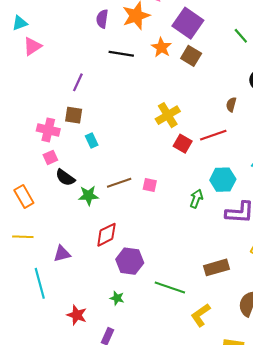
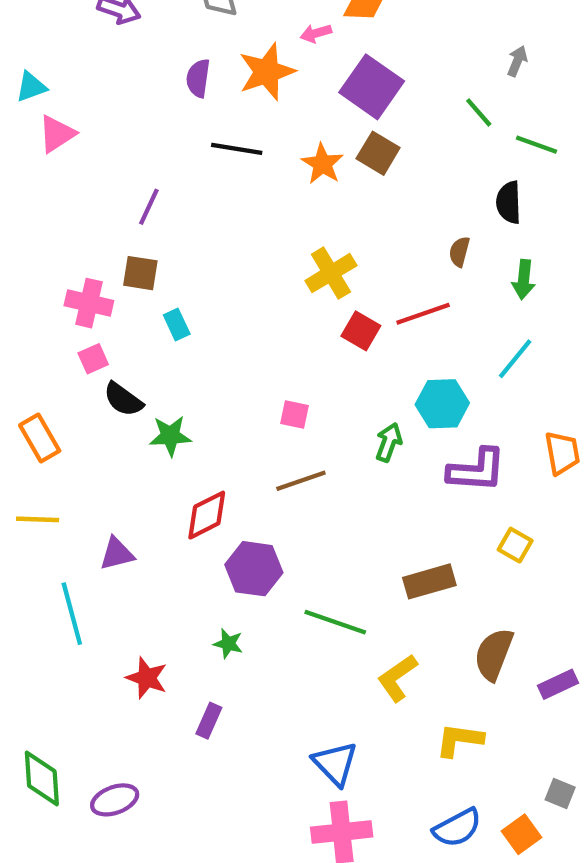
orange star: (161, 47) -> (322, 164), moved
brown line: (119, 183) -> (301, 481), moved

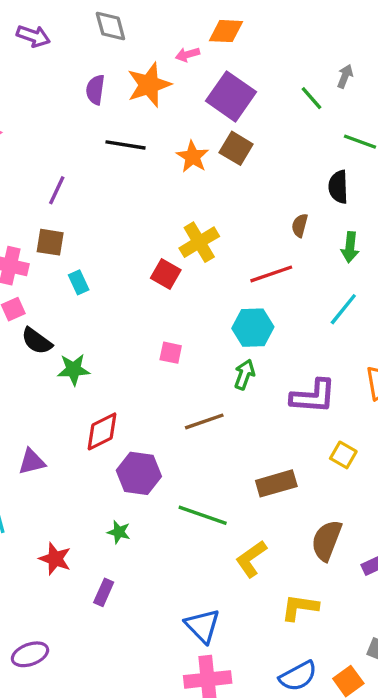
green line: (479, 112) -> (311, 98), moved
red square: (361, 331) -> (166, 274), moved
cyan hexagon: (442, 404) -> (253, 328), moved
brown line: (301, 481) -> (204, 421), moved

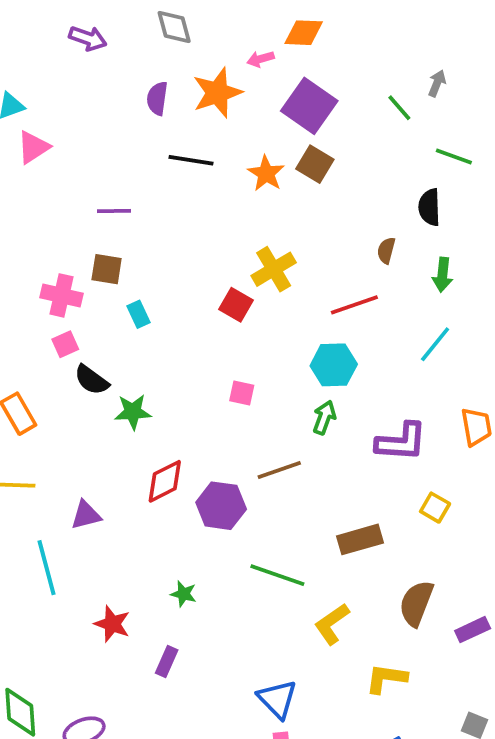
purple line: (57, 190) -> (114, 211), turned 64
purple hexagon: (139, 473) -> (221, 506), moved

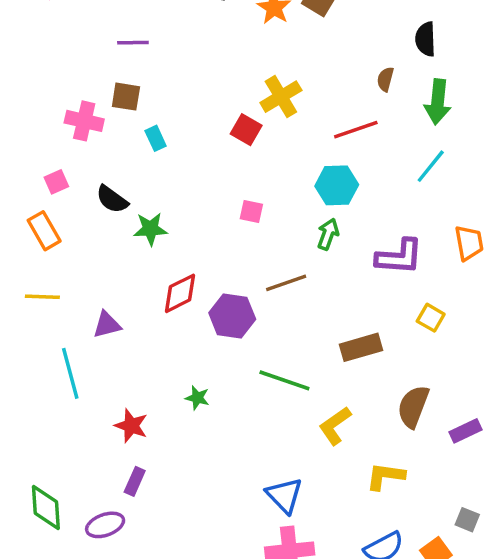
green arrow: (443, 275) -> (438, 102), size x1.4
pink square: (65, 344) -> (56, 182), moved
purple rectangle: (167, 661) -> (135, 481), moved

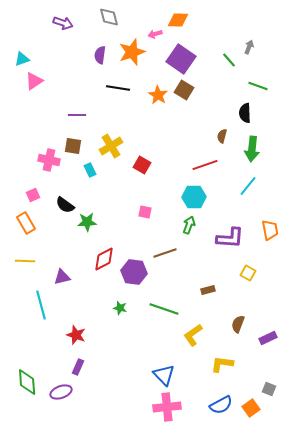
yellow cross: (281, 97) -> (111, 146), moved
brown rectangle: (361, 347) -> (208, 290), size x0.6
green star: (197, 398) -> (120, 308), moved
brown semicircle: (413, 407) -> (238, 324), size x0.7

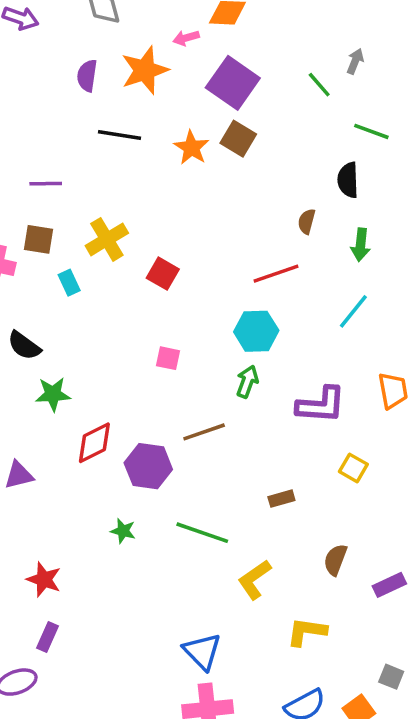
green arrow: (252, 149) -> (361, 245), size x0.7
green star: (87, 222) -> (53, 394), moved

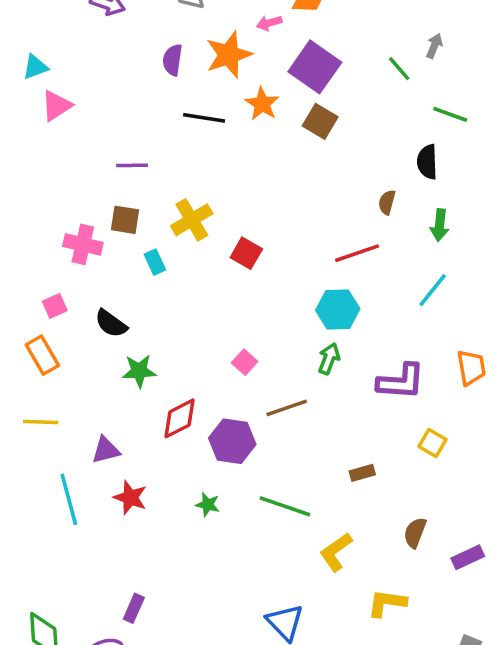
orange star: (191, 148) -> (262, 104), moved
pink square: (168, 358) -> (245, 362), moved, turned 30
red star: (44, 579) -> (130, 498), moved

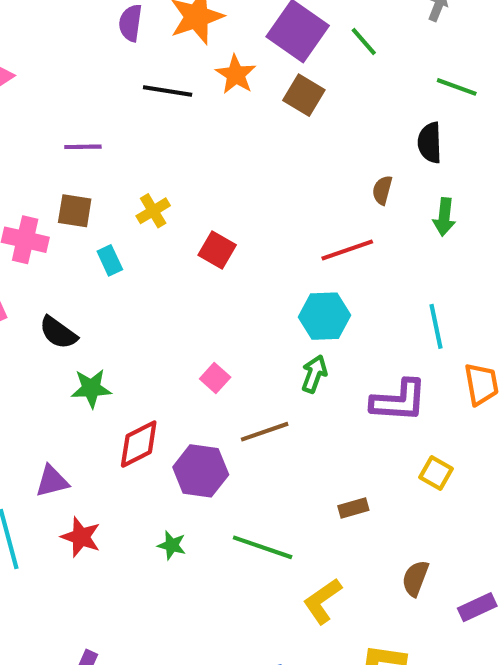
green line: (399, 69) -> (364, 41), moved
yellow cross: (192, 220) -> (153, 211), size x0.7
cyan line: (433, 290) -> (436, 326), moved, turned -51

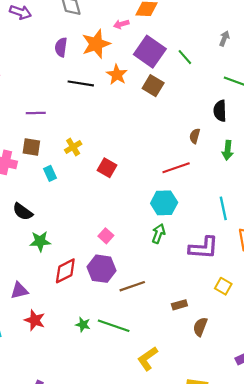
brown line: (265, 432) -> (132, 286), moved
purple hexagon: (201, 471) -> (102, 269), moved
green line: (263, 547) -> (114, 326), moved
brown semicircle: (415, 578) -> (200, 327), moved
yellow L-shape: (322, 601) -> (148, 359), moved

